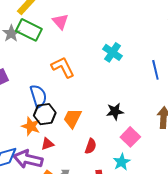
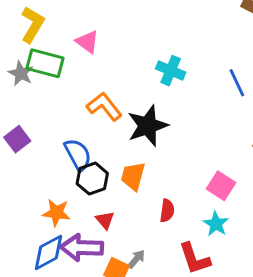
black star: (115, 111) -> (148, 126), moved, size x1.6
orange star: (31, 126) -> (56, 213), moved
red triangle: (47, 144) -> (105, 220), turned -40

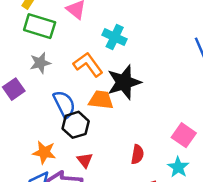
cyan cross: (171, 71) -> (115, 37), moved
gray star: (21, 73) -> (40, 63), moved, turned 30
orange trapezoid: (133, 176) -> (101, 100), moved, turned 80

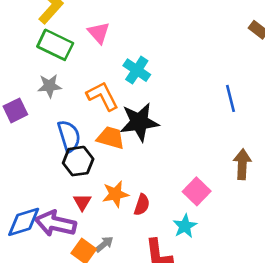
orange star: (44, 152) -> (115, 194), moved, turned -30

